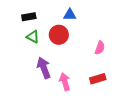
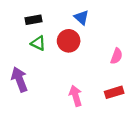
blue triangle: (70, 15) -> (81, 17), turned 40
purple arrow: (44, 68) -> (19, 79), moved

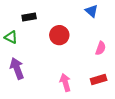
blue triangle: (81, 17) -> (92, 11), moved
green triangle: (38, 43) -> (11, 37), moved

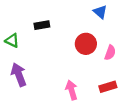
black rectangle: (29, 17) -> (42, 25), moved
red circle: (59, 35) -> (86, 44), moved

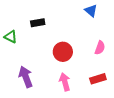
red circle: (86, 44) -> (63, 52), moved
purple arrow: (19, 75) -> (26, 77), moved

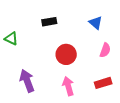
blue triangle: (91, 11) -> (96, 23), moved
black rectangle: (38, 23) -> (49, 22), moved

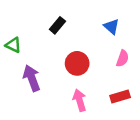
black rectangle: (49, 22) -> (57, 25), turned -40
purple arrow: (27, 81) -> (32, 78), moved

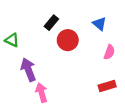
red circle: (77, 63) -> (68, 40), moved
pink arrow: (80, 100) -> (41, 93), moved

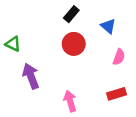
black rectangle: (51, 23) -> (71, 14), moved
pink arrow: (41, 93) -> (70, 101), moved

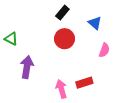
purple arrow: (31, 76) -> (27, 67), turned 30
red rectangle: (117, 94) -> (84, 83), moved

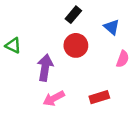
purple arrow: (27, 67) -> (45, 68), moved
pink arrow: (61, 89) -> (54, 98), moved, turned -102

